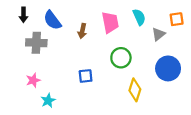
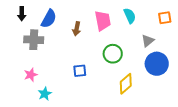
blue semicircle: (52, 20) -> (49, 19), turned -114
gray triangle: (158, 34) -> (148, 41), moved
yellow diamond: (135, 90) -> (126, 84), turned 30

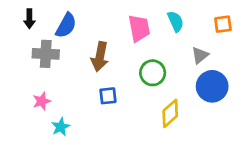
brown arrow: (77, 29) -> (100, 57), moved, size x1.5

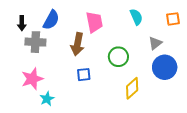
black arrow: (29, 19) -> (22, 23), moved
pink trapezoid: (139, 28) -> (94, 22), moved
pink star: (42, 101) -> (32, 79), size x1.5

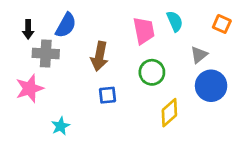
orange square: (173, 19) -> (222, 24), turned 32
pink trapezoid: (94, 22) -> (144, 31), moved
pink star: (32, 79) -> (30, 88), moved

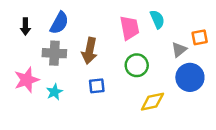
orange square: (222, 24) -> (200, 37), moved, turned -35
gray cross: (46, 53) -> (54, 53), moved
yellow diamond: (169, 113) -> (152, 102), turned 30
cyan star: (60, 126) -> (54, 92), moved

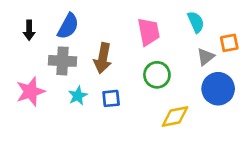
cyan semicircle: (157, 19) -> (196, 22), moved
cyan star: (54, 92) -> (78, 96), moved

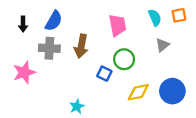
orange square: (229, 43) -> (179, 15), moved
blue circle: (218, 89) -> (172, 91), moved
cyan star: (78, 96) -> (77, 106), moved
blue square: (111, 98) -> (104, 74), moved, turned 32

